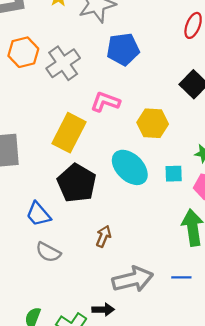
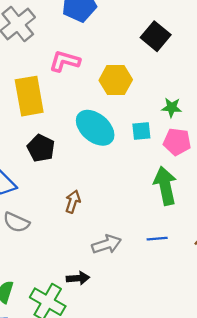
yellow rectangle: (69, 133) -> (29, 96), turned -33
black pentagon: (77, 183) -> (41, 148), size x0.7
gray arrow: (133, 279) -> (107, 244), size x0.7

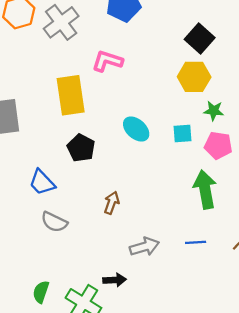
yellow hexagon: (116, 80) -> (194, 77), moved
cyan ellipse: (95, 128) -> (136, 129), size x0.7

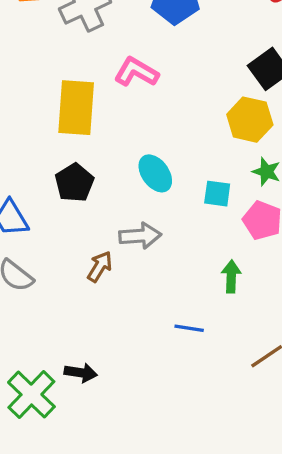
green arrow: (205, 189) -> (231, 276), size x0.6
blue line: (196, 242) -> (189, 328), moved
gray arrow: (144, 247) -> (140, 236), moved

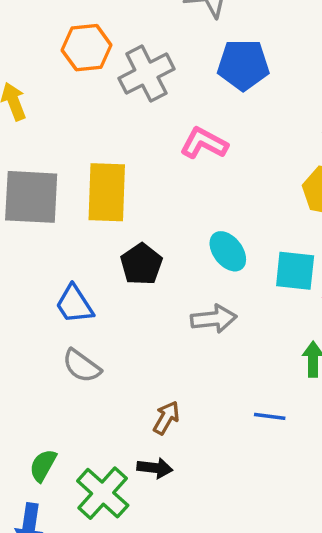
yellow rectangle: (76, 108) -> (107, 192), moved
cyan square: (217, 194) -> (295, 271), size x1.4
brown arrow: (100, 267) -> (166, 418), moved

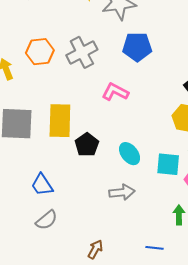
orange hexagon: (87, 48) -> (40, 52), moved
black pentagon: (141, 264) -> (87, 145), moved
gray semicircle: (82, 366) -> (47, 220), turned -75

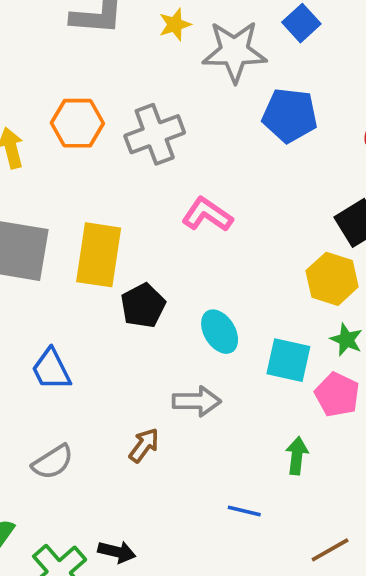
blue pentagon: (137, 47) -> (290, 115), moved
gray semicircle: (47, 220) -> (53, 462), moved
brown arrow: (95, 249) -> (144, 445), moved

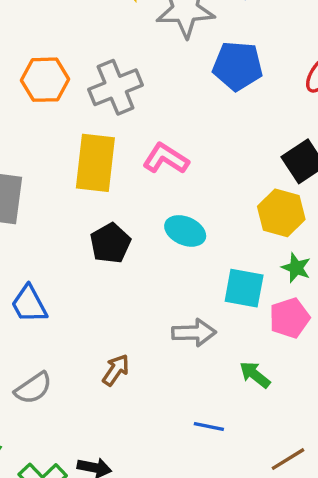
yellow rectangle: (99, 255) -> (95, 163), moved
cyan ellipse: (220, 332) -> (185, 231), moved, turned -33
pink pentagon: (337, 395) -> (290, 318), turned 30
gray arrow: (197, 401) -> (194, 333), moved
green arrow: (297, 456) -> (255, 375), turned -56

